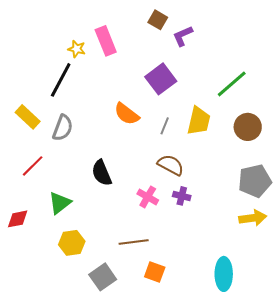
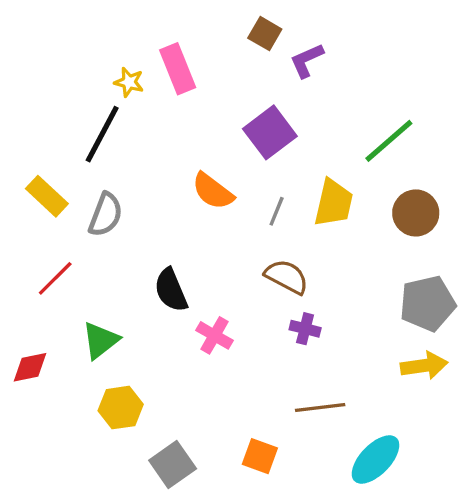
pink cross: (148, 197) -> (214, 335), moved
brown line: (134, 242) -> (320, 408), moved
cyan ellipse: (224, 274) -> (375, 459), turned 44

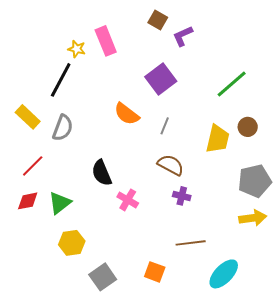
yellow trapezoid: (334, 203) -> (218, 139), moved
brown circle: (416, 213) -> (248, 127), size x0.7
red diamond: (30, 367) -> (28, 201), moved

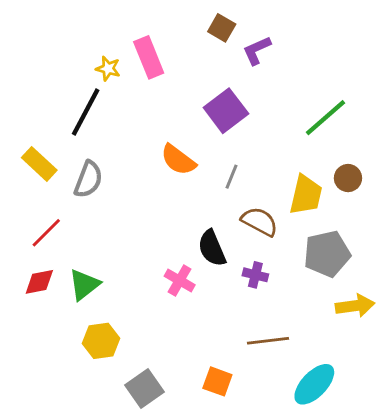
brown semicircle: (171, 165) -> (260, 222), moved
black semicircle: (102, 173) -> (212, 248), moved
gray pentagon: (255, 181) -> (327, 254), moved

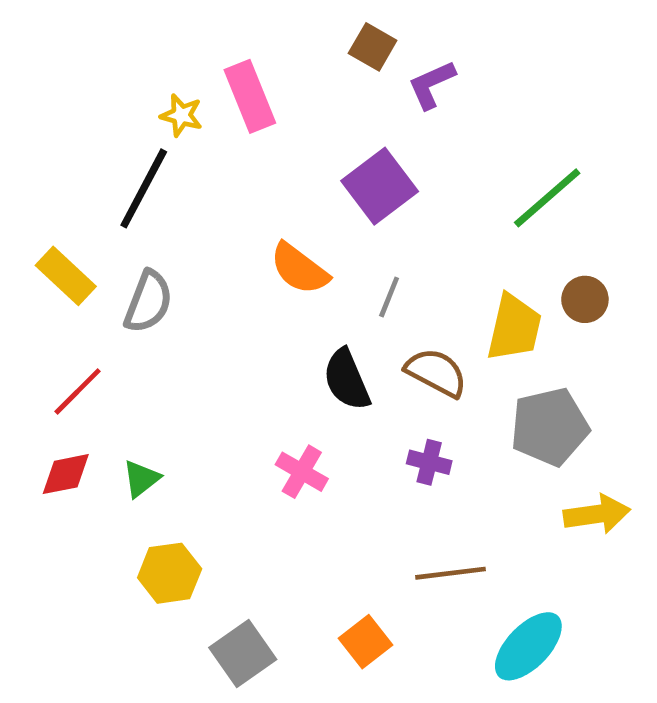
black semicircle: (212, 248) -> (347, 380), moved
green triangle: (84, 285) -> (141, 479), size x0.7
orange square: (217, 381) -> (365, 642), turned 32

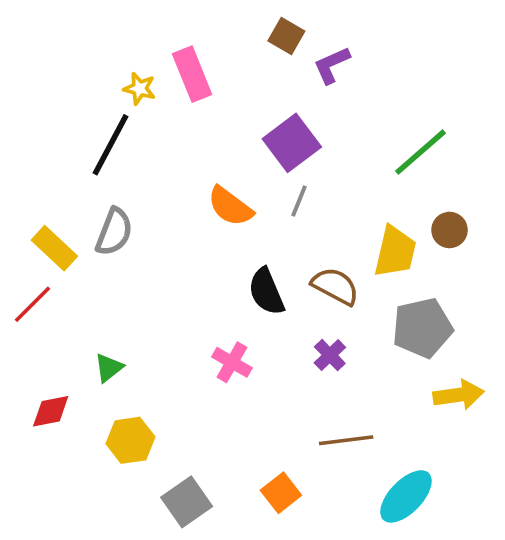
yellow rectangle: (66, 276) -> (54, 248), moved
gray line: (389, 297) -> (299, 201), moved
red line: (78, 391) -> (33, 304), moved
purple cross: (429, 462) -> (330, 355), turned 32
red diamond: (66, 474) -> (51, 411), moved

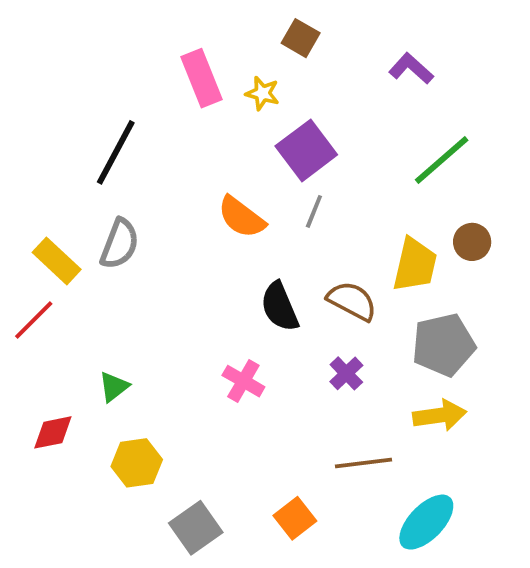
purple L-shape: (332, 65) -> (411, 69), moved, turned 66
yellow star: (140, 89) -> (262, 93), moved
yellow arrow: (459, 395) -> (440, 415), moved

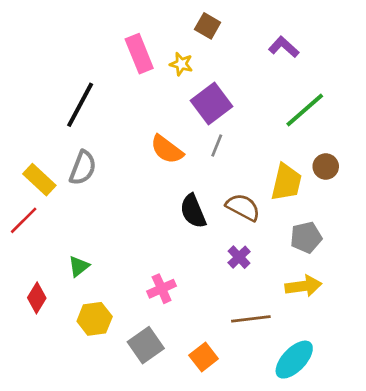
gray pentagon: (443, 345) -> (306, 237), size x0.7
pink cross: (243, 381) -> (162, 289), moved, turned 36
red diamond: (53, 432) -> (37, 298), turned -48
gray square: (196, 528) -> (146, 345), moved

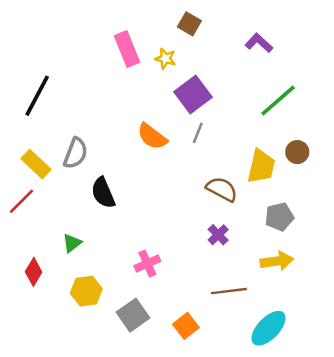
black line: (80, 105) -> (37, 96), moved
black semicircle: (193, 211) -> (103, 193), moved

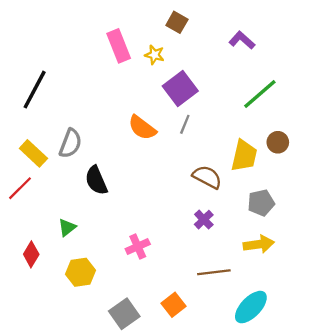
gray square: (133, 315) -> (124, 314), moved

